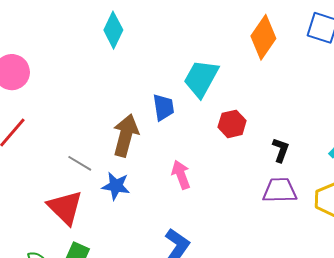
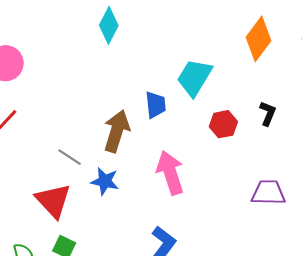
black L-shape: (281, 150) -> (268, 113), moved
pink arrow: (181, 175) -> (170, 173), size x1.5

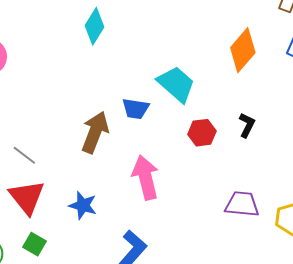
cyan trapezoid: (194, 77) -> (176, 84), turned 96
blue trapezoid: (156, 105) -> (136, 109), turned 100
gray line: (70, 157) -> (24, 155), moved
blue star: (105, 181) -> (83, 205), moved

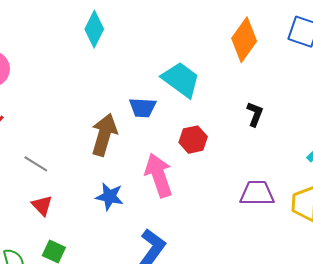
red hexagon: (202, 133) -> (193, 140), moved
red triangle: (27, 197) -> (42, 205), size x0.6
blue star: (83, 205) -> (110, 196), moved

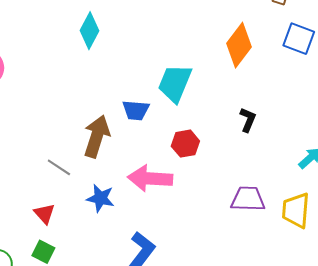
cyan trapezoid: (181, 80) -> (175, 83), turned -105
gray line: (36, 164) -> (59, 167), moved
pink arrow: (159, 175) -> (150, 178), turned -69
red triangle: (42, 205) -> (44, 214), moved

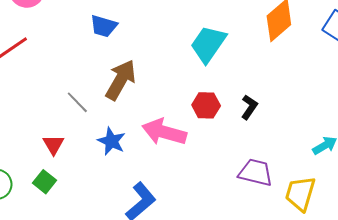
blue trapezoid: (136, 110) -> (104, 26), moved
black L-shape: (248, 120) -> (249, 107), moved

